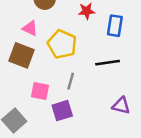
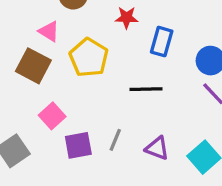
gray line: (71, 81) -> (115, 140), moved
pink square: (40, 91) -> (52, 116), turned 30

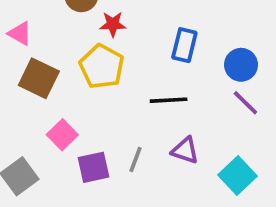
red star: (127, 18) -> (113, 24), moved
pink triangle: (49, 31) -> (20, 33), moved
purple triangle: (157, 148) -> (185, 150), moved

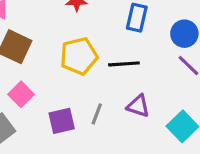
yellow pentagon: (102, 67) -> (79, 56), moved, turned 30
pink square: (62, 135) -> (21, 94), moved

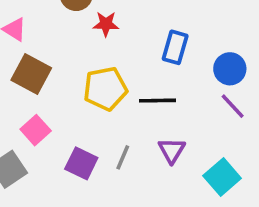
purple triangle: (138, 106) -> (172, 150), turned 40
purple square: (62, 121) -> (81, 163), turned 36

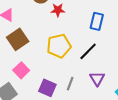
brown square: (31, 74) -> (18, 39), turned 30
black line: (157, 101) -> (88, 51), turned -42

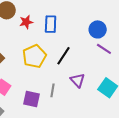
blue rectangle: (97, 21) -> (51, 24), moved

